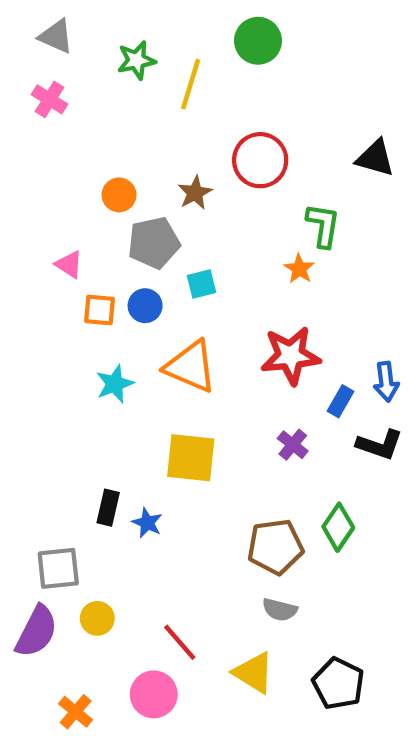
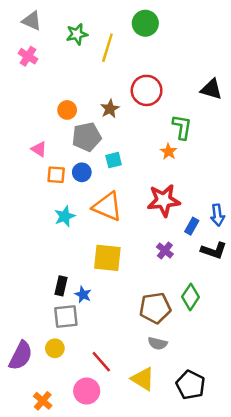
gray square: (58, 568) -> (66, 317), moved

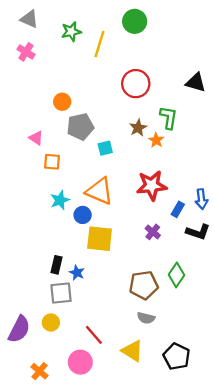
brown star: (110, 109) -> (138, 128), moved
blue circle: (82, 172) -> (83, 215), moved

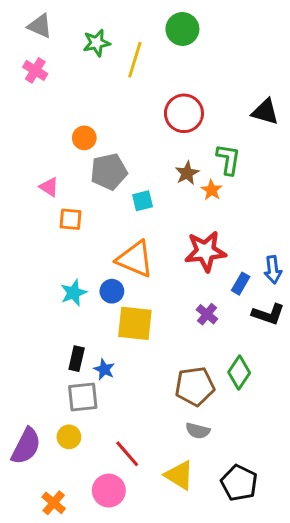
cyan star: (60, 200) -> (74, 293), moved

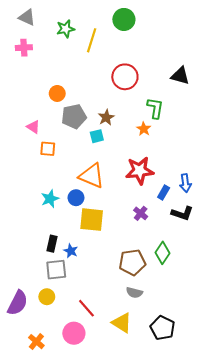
pink cross: (35, 70) -> (24, 48), turned -35
brown star: (187, 173) -> (106, 117), moved

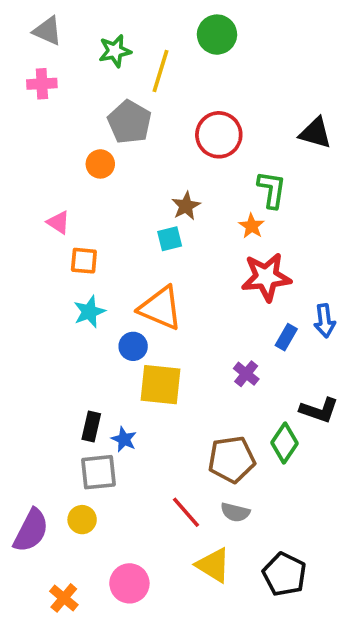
gray pentagon: (74, 116) -> (129, 122), moved, turned -30
red star: (140, 171) -> (266, 277), moved
cyan star: (50, 199) -> (89, 312), moved
black L-shape: (182, 213) -> (319, 410), moved
red line: (86, 308) -> (186, 512), moved

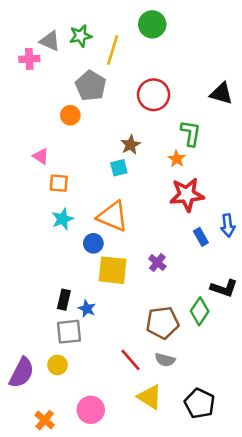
gray triangle: (47, 31) -> (50, 41), moved
blue rectangle: (286, 337) -> (201, 237), turned -60
purple cross: (246, 374) -> (157, 263), moved

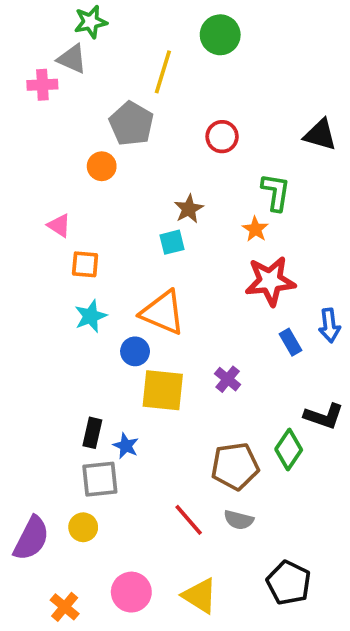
green star: (81, 36) -> (91, 22), moved
red circle: (154, 95) -> (222, 137), size x0.7
yellow triangle: (150, 397) -> (200, 596), moved

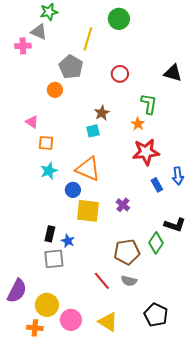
yellow circle: (83, 527) -> (47, 305), moved, size x1.5
orange cross: (65, 607) -> (35, 328), turned -35

